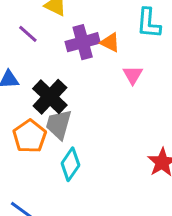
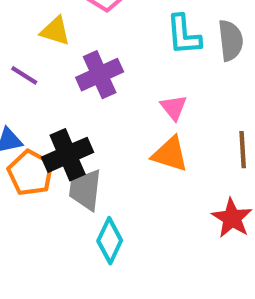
orange triangle: (110, 43) -> (170, 154), moved, size x1.4
black cross: (50, 97) -> (68, 155), turned 32
orange pentagon: (30, 136) -> (31, 173), moved

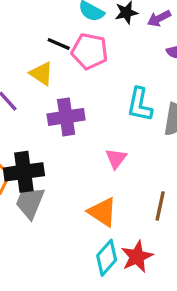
orange triangle: (170, 154) -> (102, 212), moved
cyan diamond: (110, 241) -> (107, 258), moved

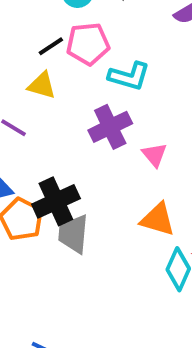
black line: (59, 44) -> (51, 46), turned -40
cyan L-shape: (140, 105) -> (129, 76), moved, turned -68
purple cross: (66, 117) -> (110, 127), moved

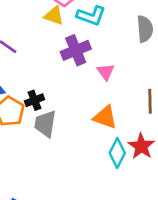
yellow triangle: (42, 85) -> (54, 16), moved
black cross: (56, 201) -> (34, 100), size x0.6

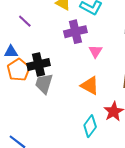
black cross: (34, 100) -> (39, 64), size x1.5
cyan diamond: (117, 153) -> (90, 126), moved

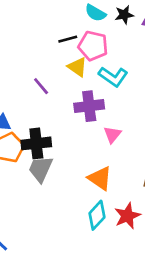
purple line: (25, 21) -> (41, 86), moved
cyan diamond: (90, 126) -> (97, 215), moved

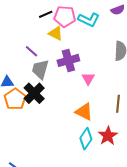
cyan L-shape: (113, 77) -> (89, 20), moved
black cross: (36, 143) -> (34, 93), turned -30
gray trapezoid: (41, 169) -> (40, 69), moved

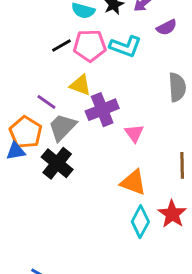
yellow triangle: (56, 33) -> (80, 85), moved
gray trapezoid: (40, 69) -> (62, 127), turned 35
orange pentagon: (15, 99) -> (26, 132), moved

